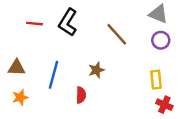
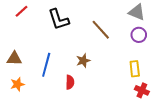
black L-shape: (68, 22) -> (59, 19), turned -50
red line: (34, 24) -> (22, 11), moved, turned -48

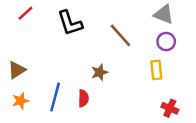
brown triangle: (14, 59) -> (17, 70), turned -35
blue line: (46, 65) -> (55, 97), moved
yellow rectangle: (135, 69) -> (156, 70), moved

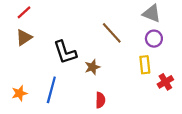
black L-shape: (70, 23) -> (65, 52), moved
brown triangle: (17, 70) -> (24, 37), moved
red semicircle: (83, 98) -> (100, 100), moved
red cross: (170, 108) -> (165, 82), moved, turned 35

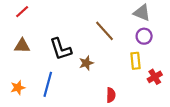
brown triangle: (24, 37) -> (22, 46), moved, turned 35
red semicircle: (100, 100) -> (111, 95), moved

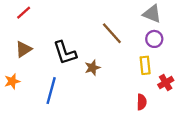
brown triangle: (22, 46) -> (24, 49), turned -35
orange star: (18, 88) -> (12, 81), moved
red semicircle: (111, 95) -> (142, 102), moved

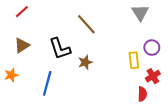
gray triangle: (152, 14) -> (140, 13), turned 36
brown line: (112, 33) -> (86, 24), moved
purple circle: (154, 39) -> (152, 48), moved
red semicircle: (142, 102) -> (142, 94), moved

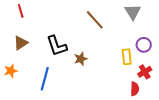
red line: (22, 12) -> (21, 11), turned -64
brown line: (86, 24) -> (95, 20), moved

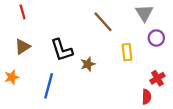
purple circle: (144, 45) -> (156, 38), moved
yellow rectangle: (127, 57) -> (127, 52), moved

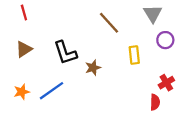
orange star: (12, 77) -> (22, 92), moved
blue line: (49, 86) -> (51, 91), turned 40

